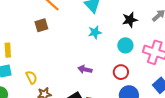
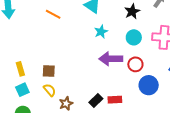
brown square: (41, 25) -> (49, 71), moved, turned 32
purple arrow: (85, 69) -> (111, 59), moved, size x1.6

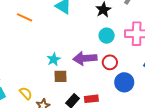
cyan star: (101, 32) -> (54, 59), moved
brown square: (49, 71) -> (60, 76), moved

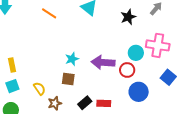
cyan circle: (107, 36) -> (136, 53), moved
brown square: (60, 76) -> (68, 79), moved

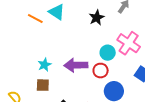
orange line: (49, 13) -> (35, 18), moved
pink cross: (158, 45) -> (129, 43), turned 30

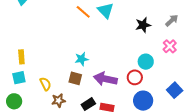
pink cross: (129, 43) -> (170, 46), moved, size x0.6
purple arrow: (76, 65) -> (105, 79), moved

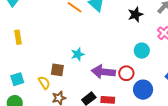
yellow rectangle: (21, 57) -> (18, 37), moved
red circle: (135, 77) -> (126, 73), moved
brown square: (75, 78) -> (57, 70), moved

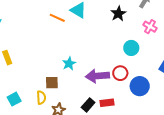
yellow semicircle: (44, 83) -> (41, 98), turned 40

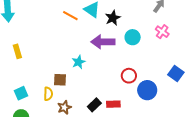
black star: (118, 14) -> (113, 18), moved
cyan circle: (131, 48) -> (133, 37), moved
purple arrow: (97, 76) -> (103, 42), moved

